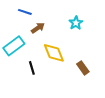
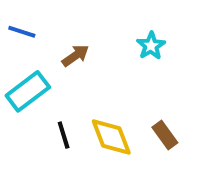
blue line: (25, 12) -> (22, 32), moved
yellow diamond: (54, 53) -> (111, 137), moved

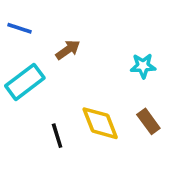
cyan star: (151, 46) -> (143, 66), moved, turned 30
black line: (64, 135) -> (57, 136), moved

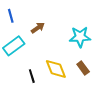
blue line: (20, 28) -> (11, 16), turned 56
cyan star: (143, 66) -> (80, 37), size x1.5

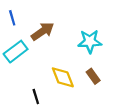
brown arrow: (38, 28) -> (43, 31), size x1.5
black line: (32, 76) -> (36, 96), moved

